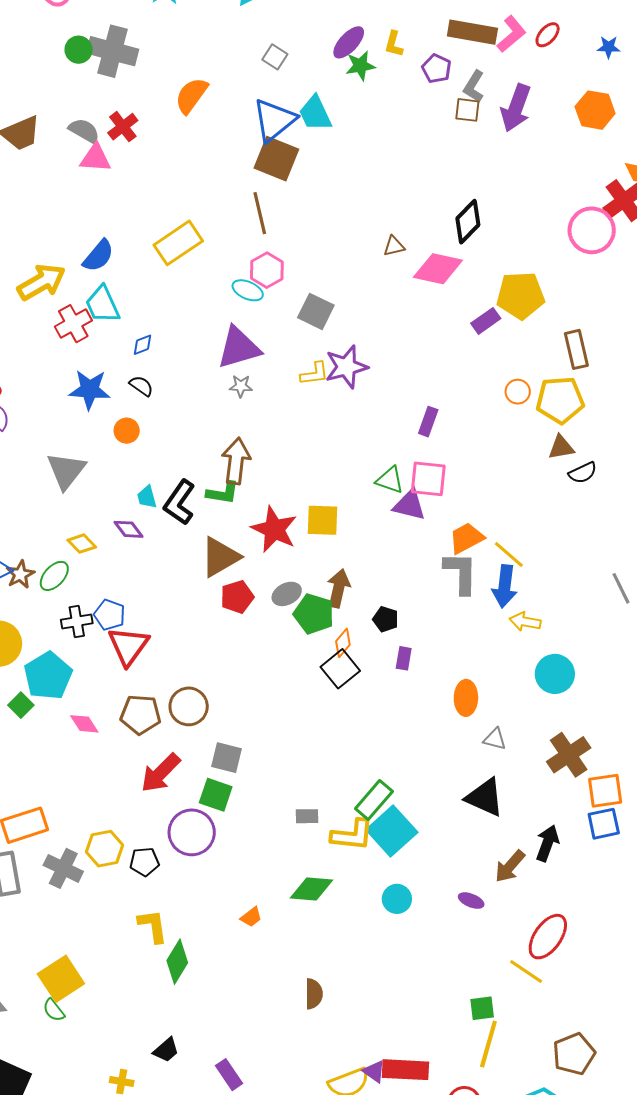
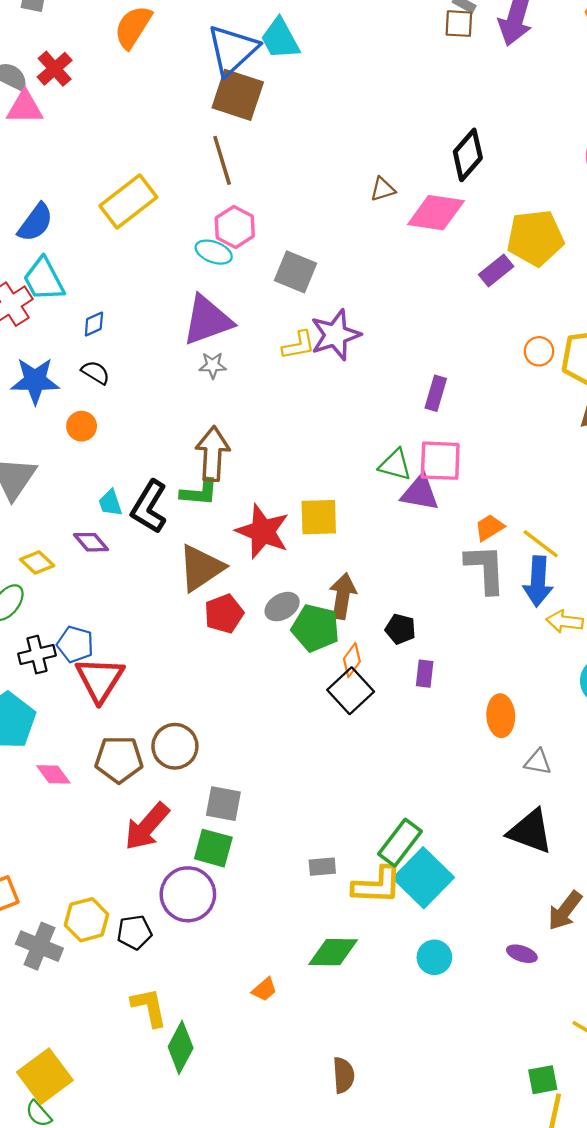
orange trapezoid: (466, 538) -> (489, 528), size x0.7

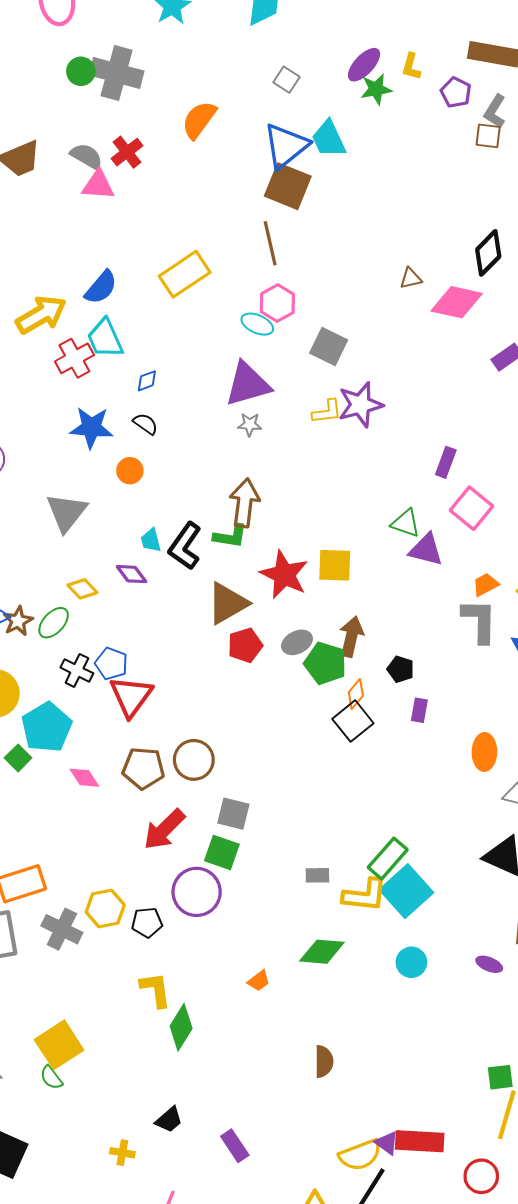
pink square: (440, 461) -> (472, 508), moved, turned 33
black cross: (37, 655) -> (77, 670), turned 36

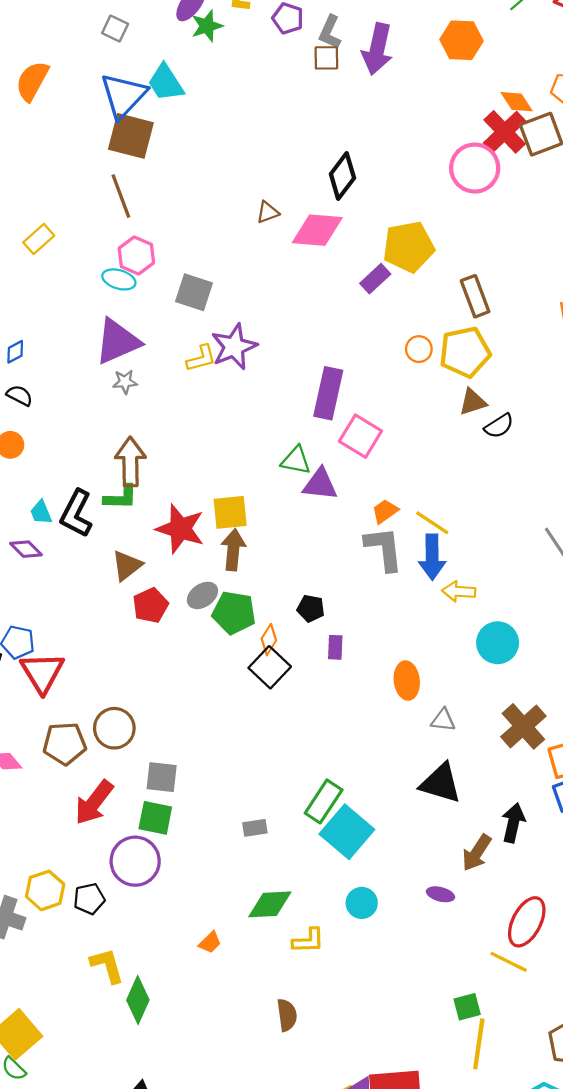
yellow rectangle: (185, 274) -> (39, 239), size x0.6
purple rectangle: (446, 462) -> (328, 393), size x1.6
brown triangle: (227, 603) -> (127, 566), size x0.7
brown arrow: (351, 637) -> (233, 550), moved
yellow L-shape: (365, 895) -> (308, 941), moved, size x0.7

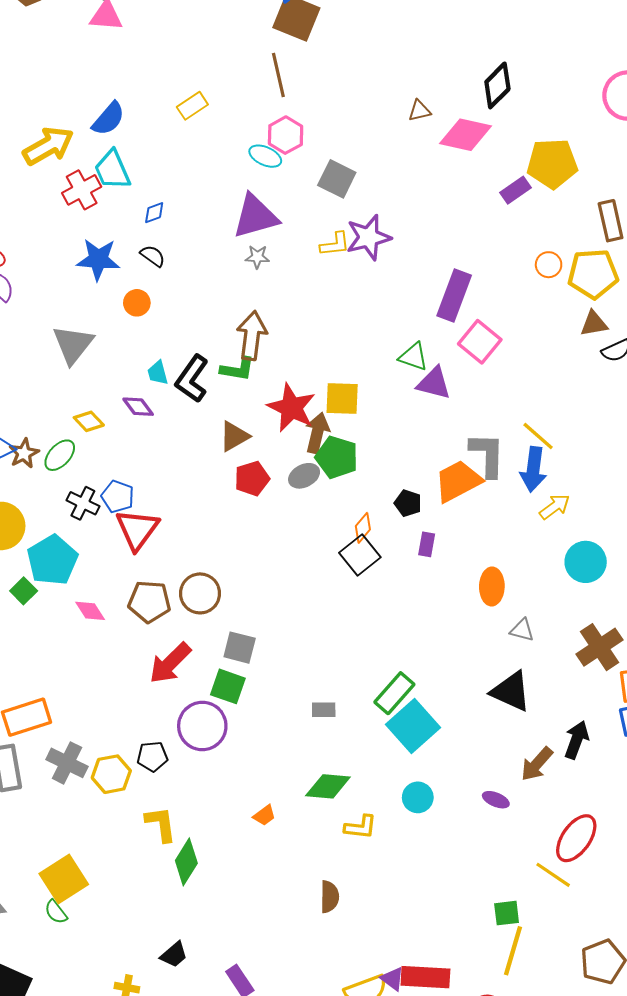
orange trapezoid: (385, 511) -> (458, 481), moved, size x1.8
brown arrow: (233, 550) -> (317, 433), moved
yellow arrow: (459, 591) -> (555, 507), turned 132
green pentagon: (234, 613) -> (337, 457), moved
yellow hexagon: (45, 890) -> (111, 774), moved

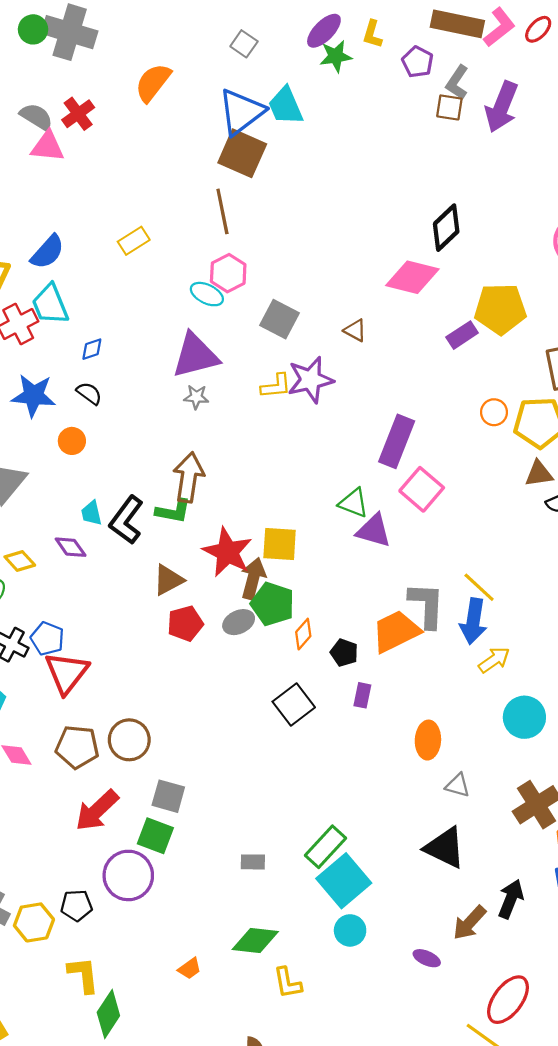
brown triangle: (419, 111) -> (355, 330), moved, turned 40
orange diamond: (363, 528) -> (303, 634), moved
cyan circle: (418, 797) -> (350, 930), moved
yellow L-shape: (361, 827) -> (288, 983), turned 72

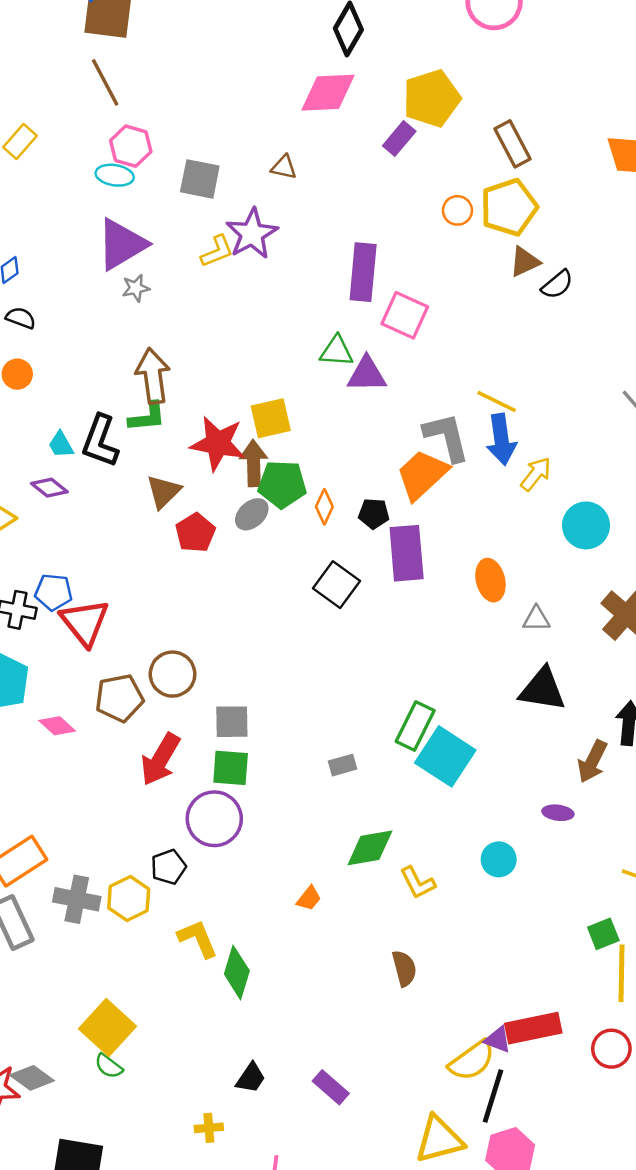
purple rectangle: (362, 695) -> (407, 553), size x2.0
cyan circle: (350, 930) -> (499, 859), moved

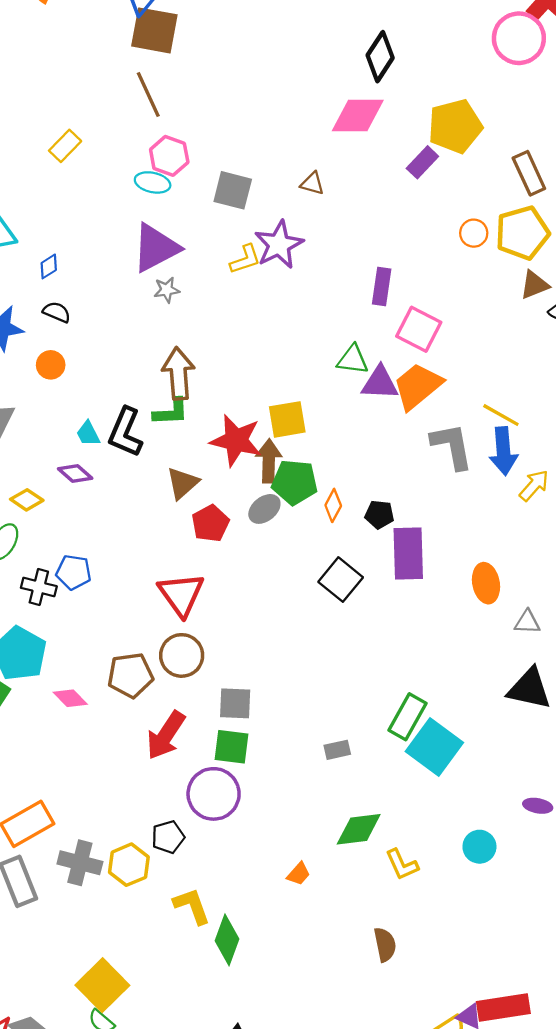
purple rectangle: (363, 272) -> (382, 286), size x0.7
orange trapezoid: (422, 475) -> (418, 386), moved
red triangle: (85, 622) -> (181, 594), moved

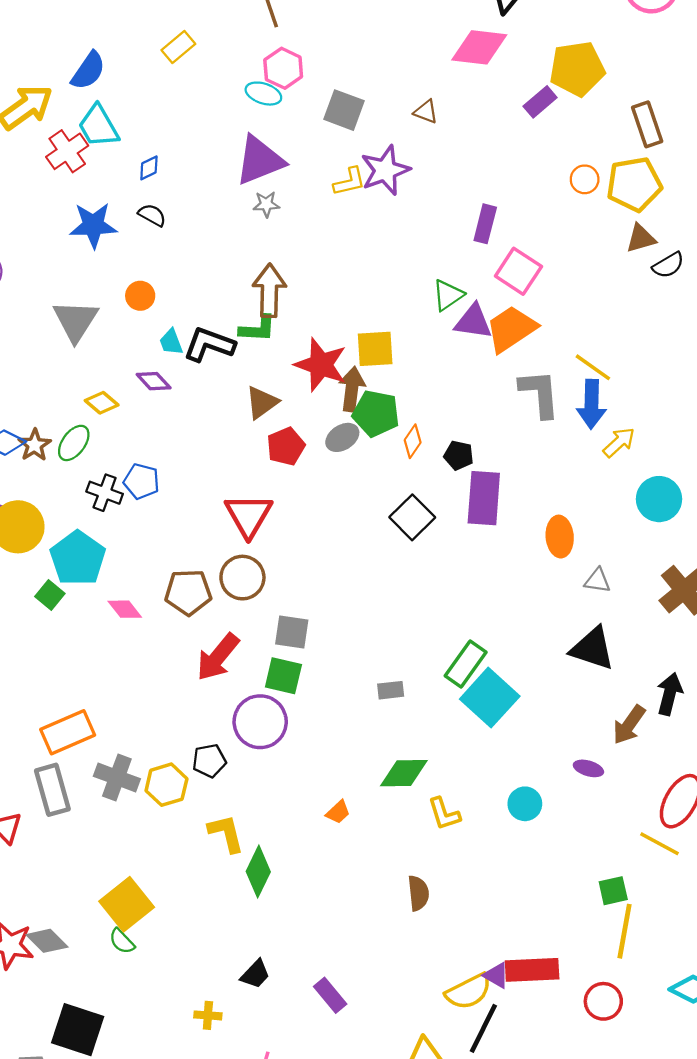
green triangle: (353, 360) -> (448, 295), turned -48
orange circle: (51, 365) -> (140, 296), moved
black L-shape: (125, 432) -> (209, 345), turned 81

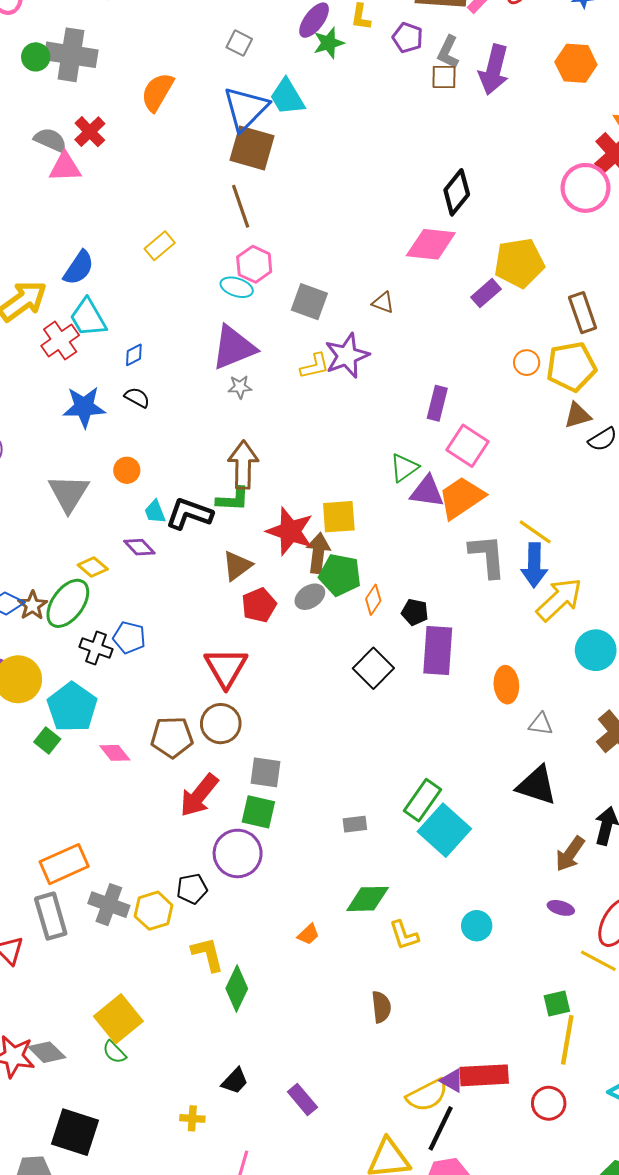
yellow arrow: (619, 442) -> (559, 599), size x1.6
green ellipse: (74, 443) -> (68, 603), size x1.5
purple ellipse: (588, 768) -> (561, 908), moved

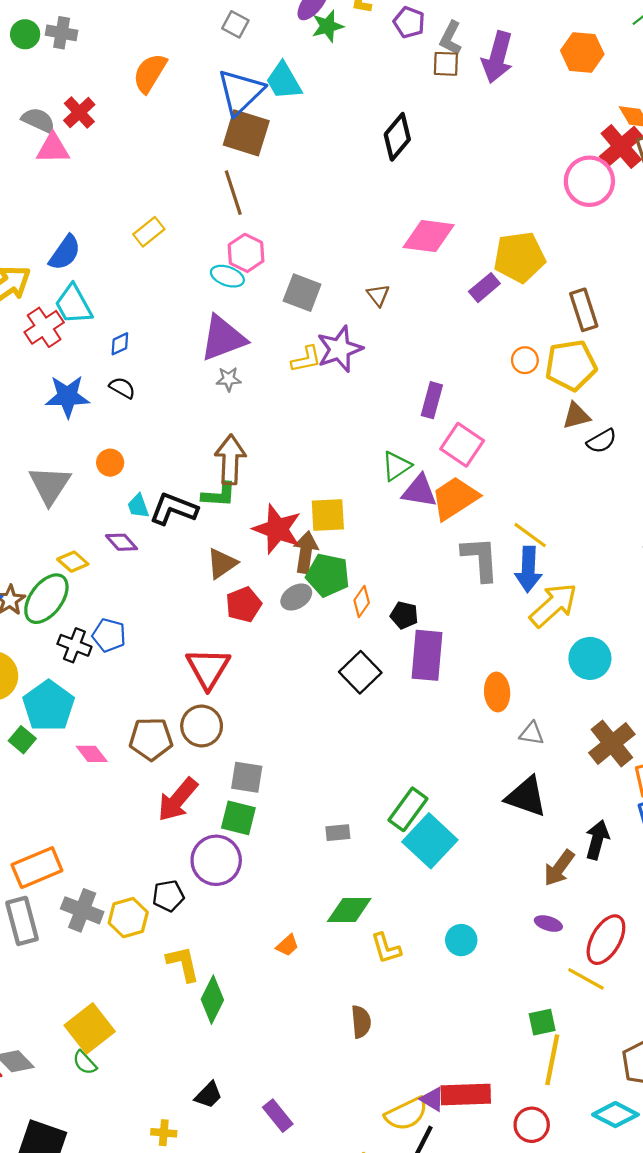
gray cross: (71, 55) -> (62, 33), size x0.6
black diamond: (457, 192) -> (397, 137), moved
brown triangle: (383, 303) -> (378, 295), turned 30

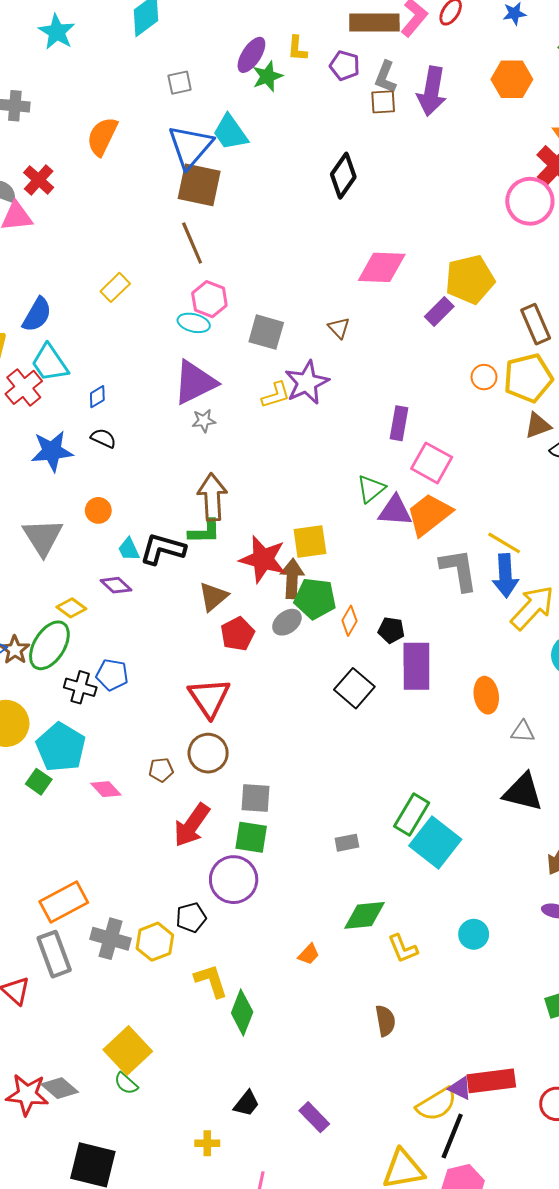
gray square: (235, 24) -> (180, 83), turned -35
brown pentagon: (151, 739) -> (161, 770), size x0.6

